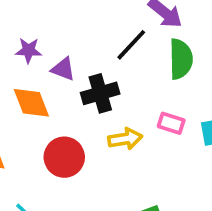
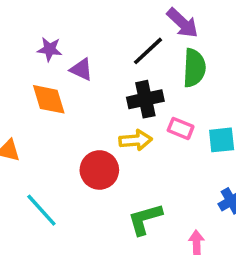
black cross: (100, 93) -> (145, 99), moved
red circle: (64, 157) -> (99, 170), moved

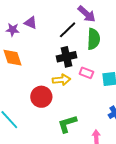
purple triangle: (81, 69) -> (31, 23), moved

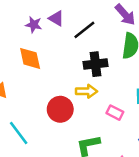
black line: (68, 30) -> (84, 30), moved
pink rectangle: (86, 73) -> (115, 113), moved

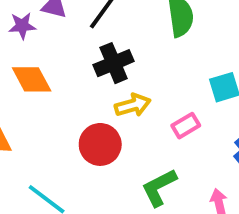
black cross: (95, 64) -> (114, 63), moved
pink rectangle: (115, 113) -> (186, 126), turned -42

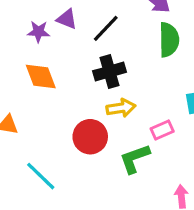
green L-shape: (159, 187) -> (135, 159), moved

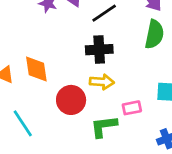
orange diamond: (41, 77) -> (36, 69), moved

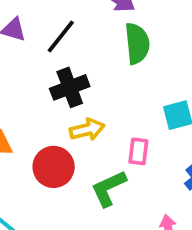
pink rectangle: (132, 108) -> (138, 151), turned -54

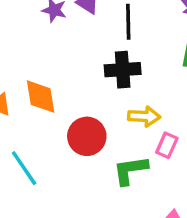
black line: (61, 37) -> (128, 22), turned -56
yellow arrow: (87, 129) -> (144, 116), moved

